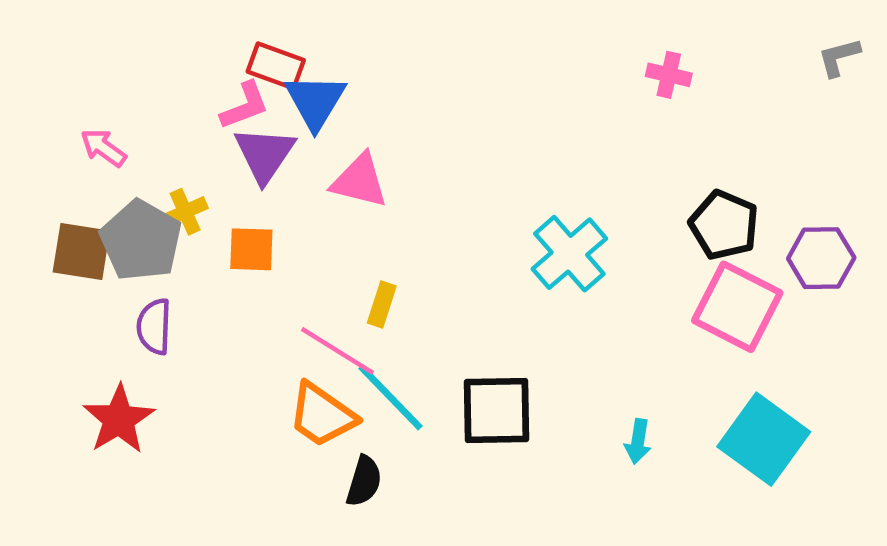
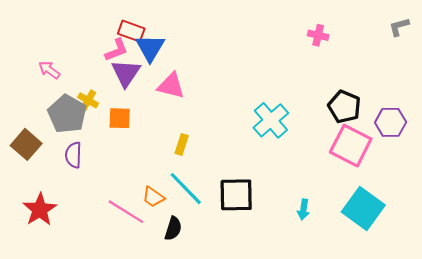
yellow cross: (185, 212) -> (88, 100), turned -36
brown square: (81, 251) -> (26, 144), moved, turned 32
pink line: (337, 351) -> (126, 212), moved
orange trapezoid: (322, 415) -> (153, 197), size x0.7
red star: (119, 419) -> (40, 210), moved

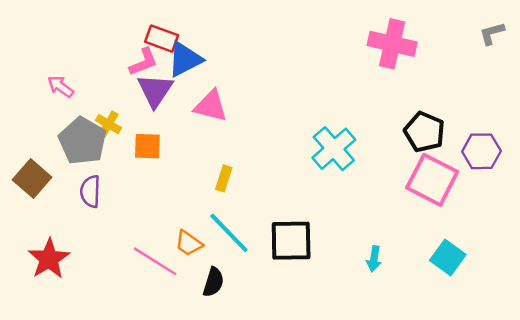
pink cross: (318, 35) -> (392, 44), size x1.8
blue triangle: (150, 48) -> (185, 59), turned 32
cyan square: (363, 209) -> (448, 257), size x0.7

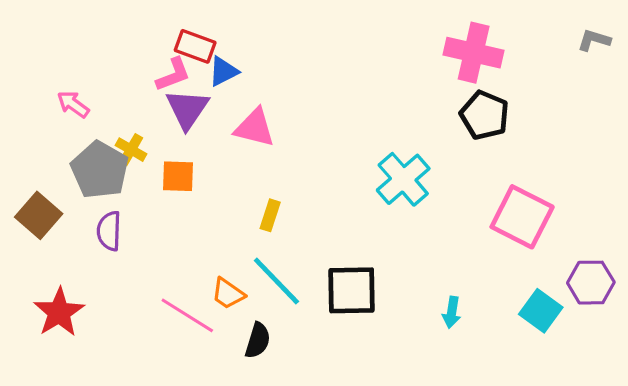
gray L-shape: (492, 33) -> (594, 40), turned 32
blue triangle: (185, 59) -> (223, 71), size x0.7
black pentagon: (424, 132) -> (484, 115), moved
purple hexagon: (481, 151) -> (591, 283), moved

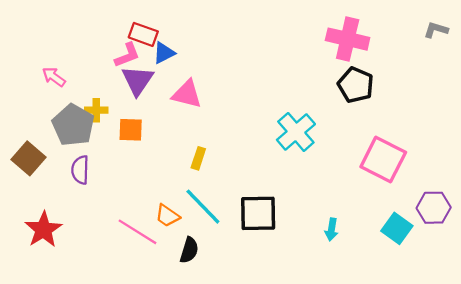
yellow cross: (131, 150) -> (96, 110), turned -30

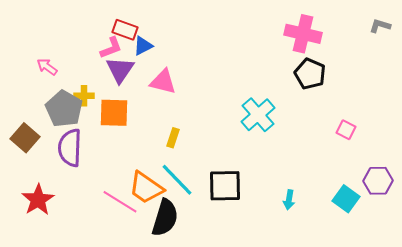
orange square: (131, 130) -> (114, 113), size x1.4
pink square: (383, 160) -> (346, 130), moved, size x0.5
purple semicircle: (80, 170) -> (70, 148), size x1.5
orange trapezoid: (167, 216) -> (146, 188), size x1.6
black semicircle: (189, 250) -> (165, 218), size x1.6

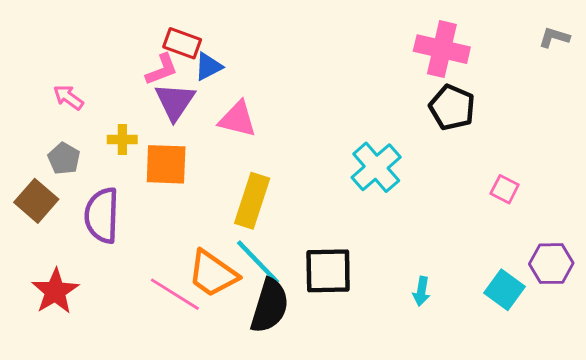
gray pentagon: (64, 109) -> (64, 158), moved, size x0.6
yellow rectangle: (173, 138) -> (252, 201), size x1.8
black semicircle: (165, 218) -> (270, 306), moved

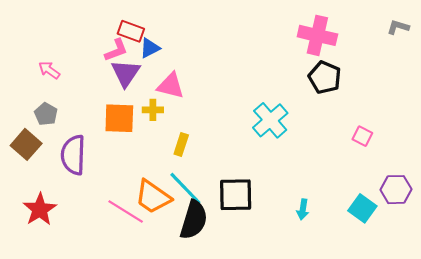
yellow cross: (122, 140) -> (153, 110), moved
yellow rectangle: (252, 201) -> (181, 144), size x0.6

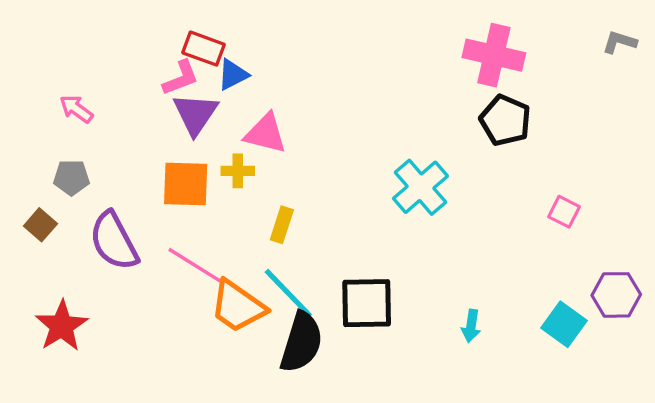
gray pentagon: (46, 114) -> (71, 177), turned -30
brown square: (26, 144) -> (40, 225), size x0.7
purple semicircle: (73, 155) -> (114, 241), turned -30
pink line: (126, 212) -> (195, 266), moved

